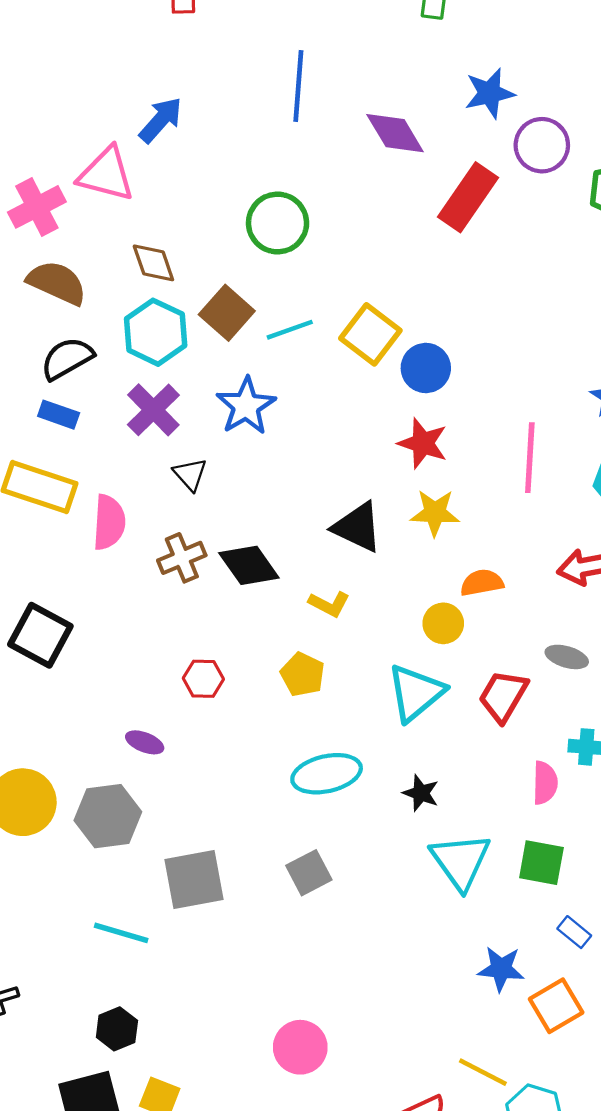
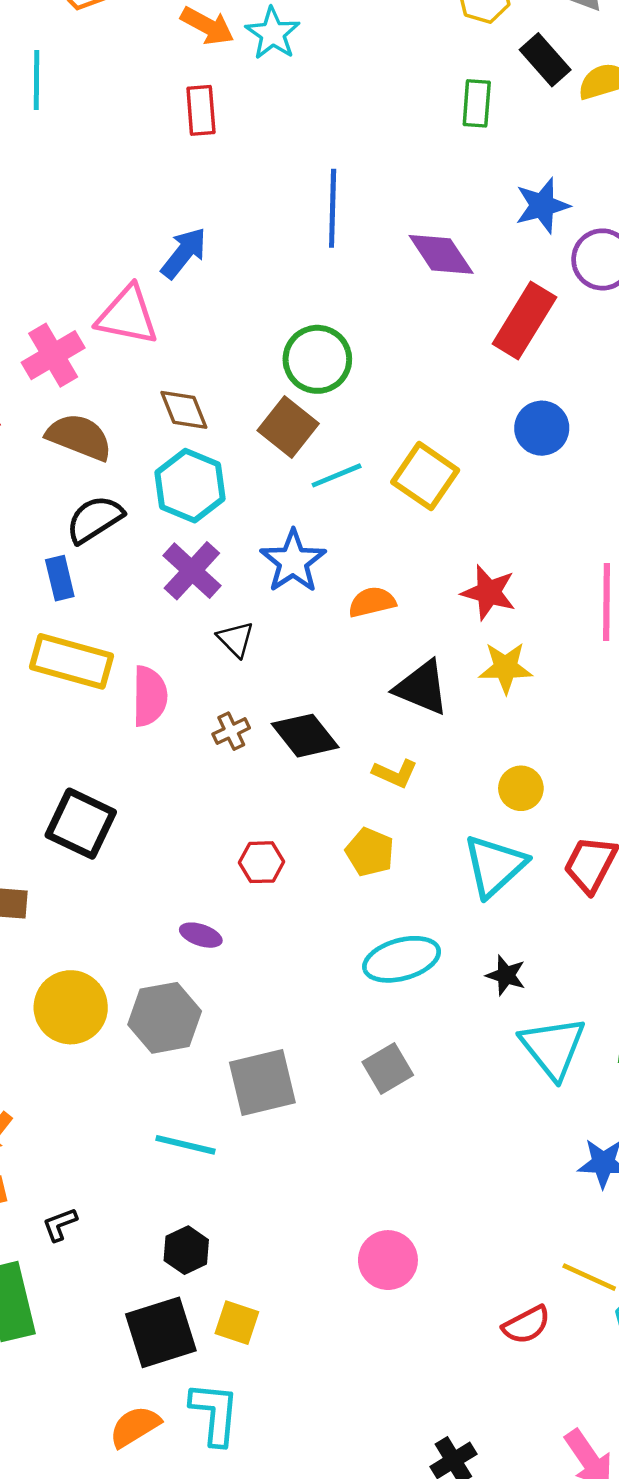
brown square: (227, 313) -> (288, 427), moved
blue circle: (426, 368) -> (542, 428), moved
blue rectangle: (59, 415) -> (60, 578), moved, turned 60
brown cross: (182, 558) -> (231, 731), size x0.7
orange semicircle: (482, 583) -> (372, 602), moved

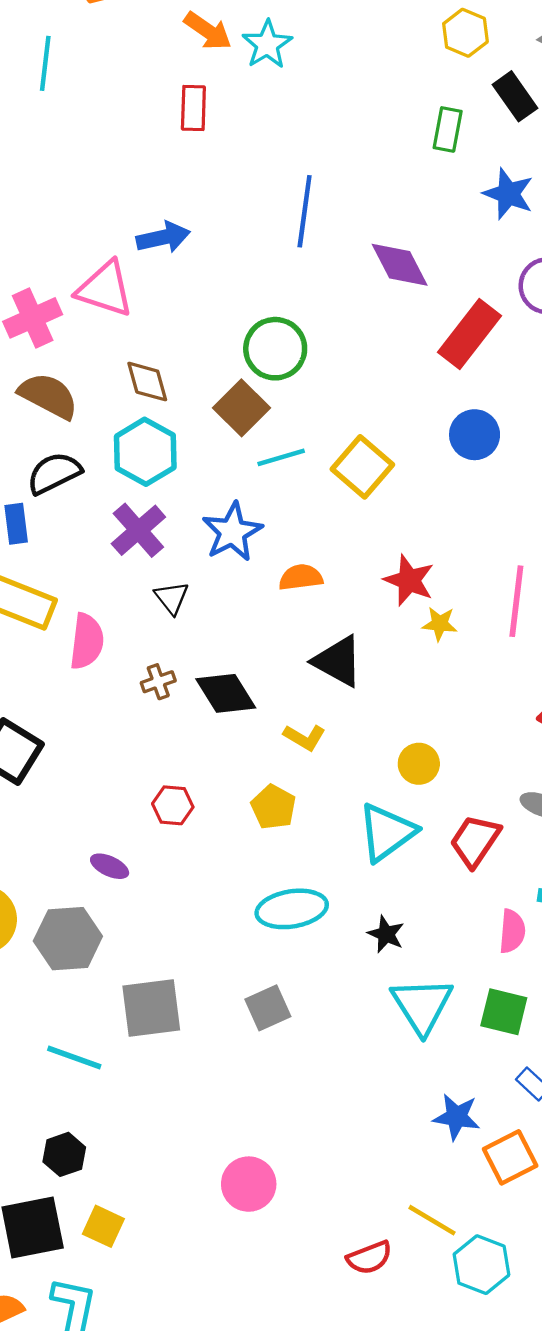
blue star: (542, 206) -> (508, 194), moved, turned 30
blue arrow: (184, 253) -> (163, 237), turned 33
yellow star: (506, 668) -> (440, 624), moved, size x0.7

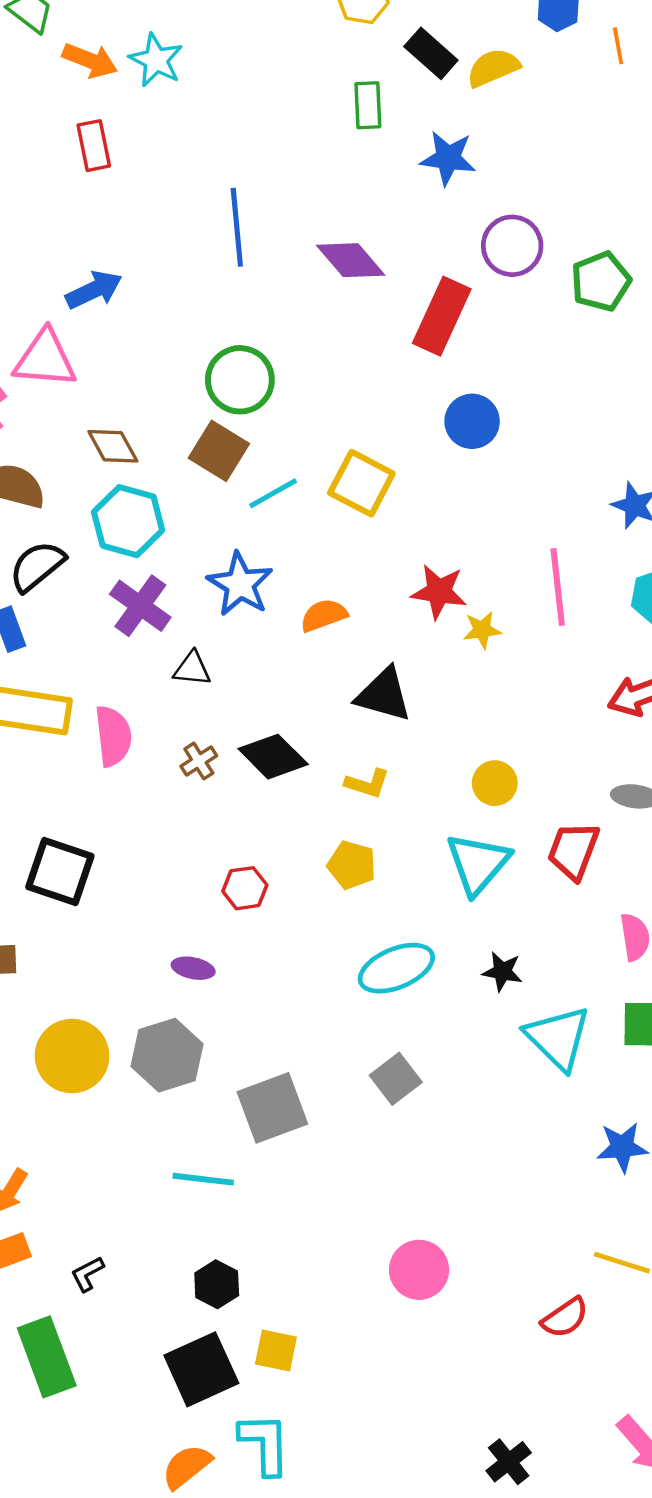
black triangle: (172, 598) -> (192, 669), turned -33

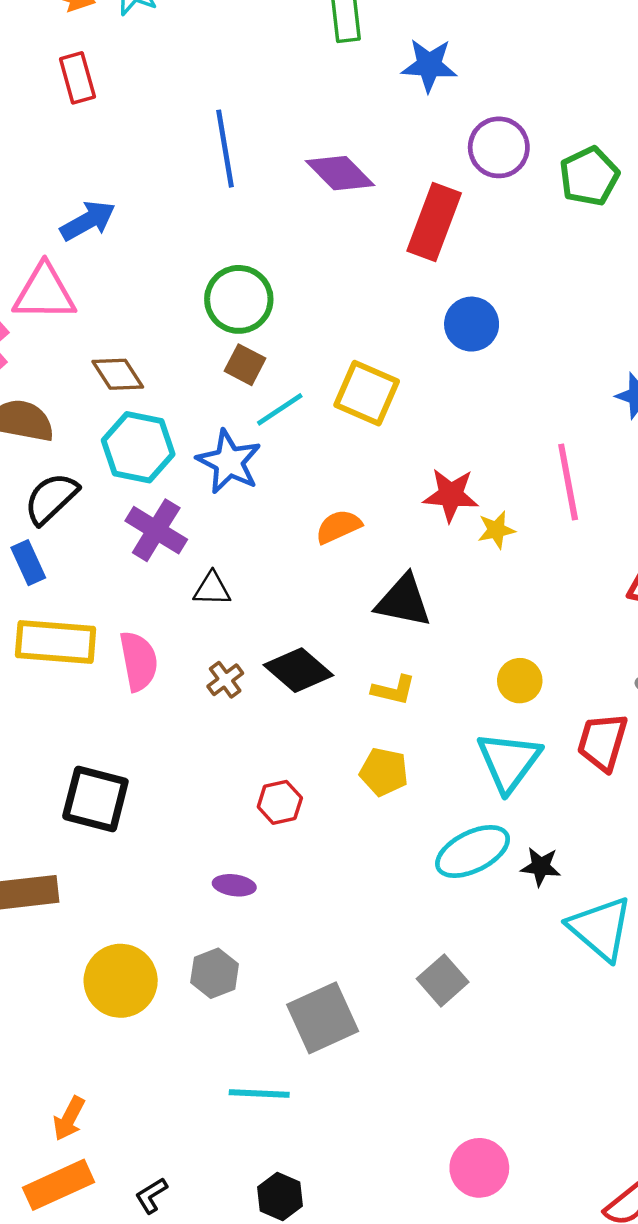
brown square: (219, 451) -> (245, 365), moved, size x0.7
blue star: (240, 584) -> (229, 462), moved
cyan ellipse: (396, 968) -> (473, 851), moved
gray hexagon: (167, 1055) -> (215, 973), size x0.7

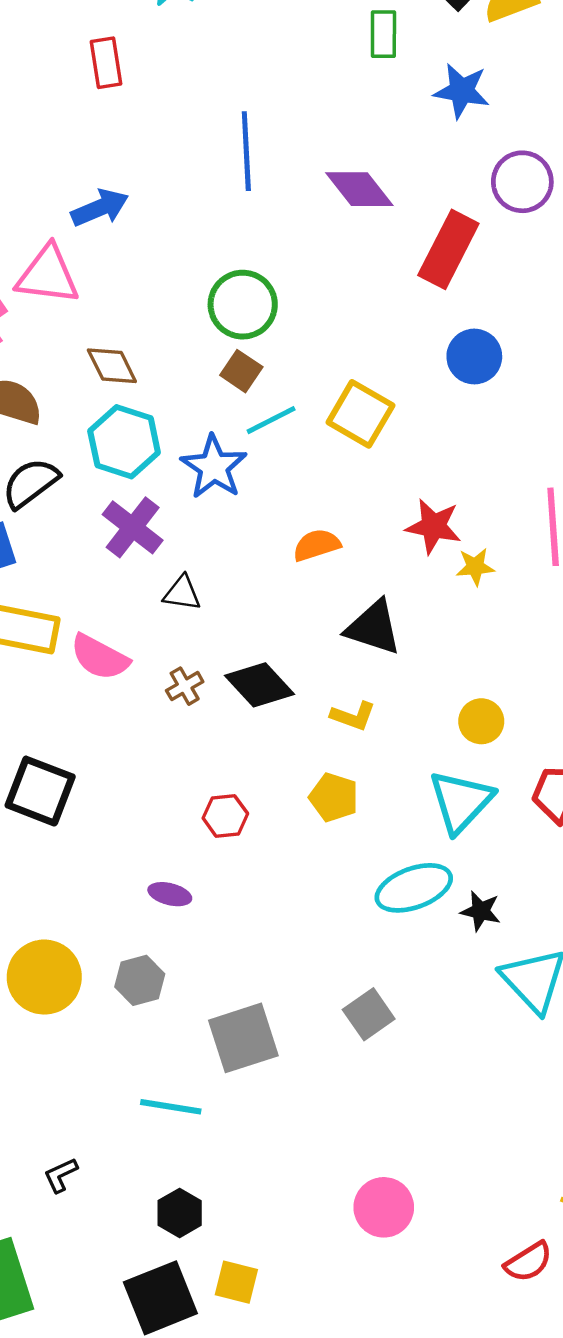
pink semicircle: (139, 661) -> (100, 657), turned 122
black L-shape: (151, 1195) -> (61, 1175), moved

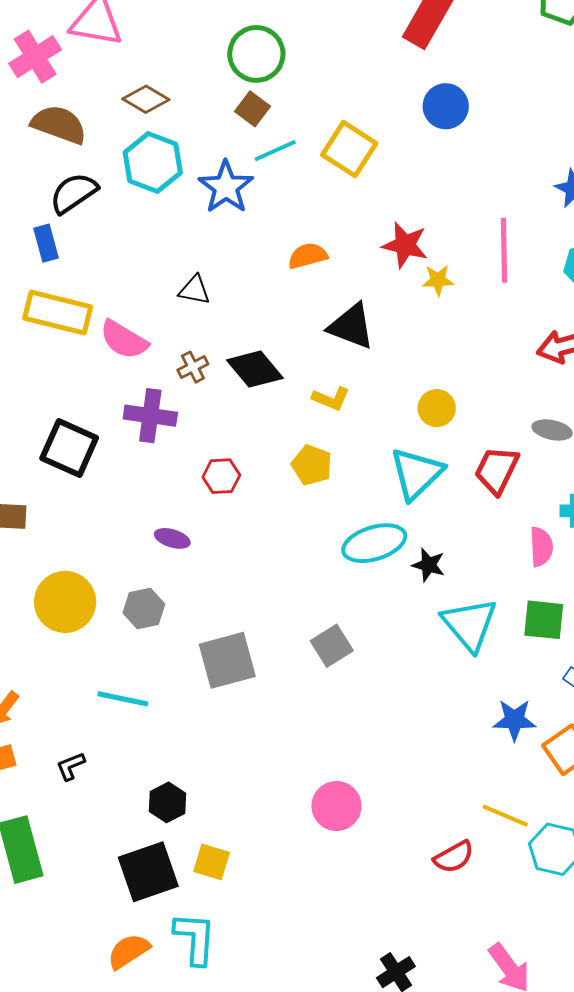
brown diamond: (112, 366) -> (146, 99), turned -36
purple cross: (133, 527) -> (150, 416), moved, turned -33
cyan line: (171, 1107) -> (123, 699), moved

